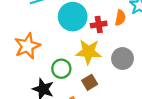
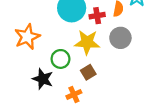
gray circle: (122, 59) -> (120, 38), moved

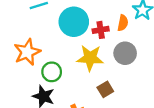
green circle: (61, 59) -> (52, 72), moved
brown square: (88, 72) -> (105, 89), moved

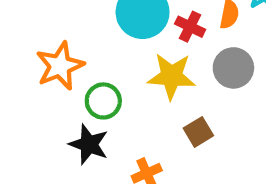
red cross: (101, 30) -> (190, 27), turned 35

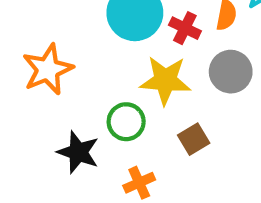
green circle: (103, 101) -> (126, 122), moved

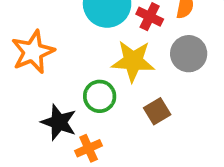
orange cross: (139, 183) -> (89, 148), moved

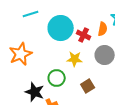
yellow star: (133, 61) -> (75, 59), size x0.7

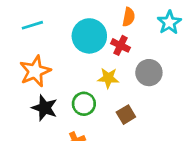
cyan line: (31, 14) -> (32, 25), moved
orange semicircle: (103, 29) -> (129, 17), moved
black star: (35, 92) -> (45, 108), moved

